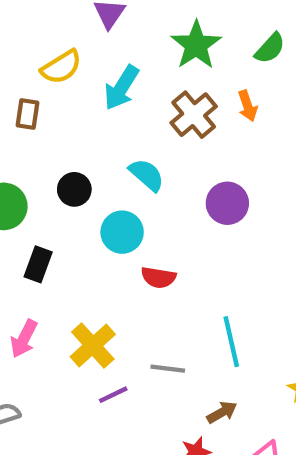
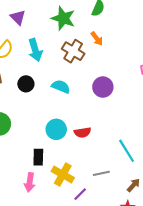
cyan arrow: (121, 88) -> (35, 50), turned -30
black circle: (74, 189) -> (26, 84), moved
cyan circle: (122, 232) -> (56, 129), moved
black rectangle: (38, 264) -> (38, 157), moved

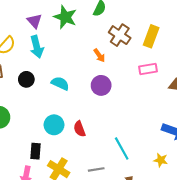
purple triangle: (18, 17) -> (34, 21), moved
orange arrow: (97, 39) -> (99, 55), moved
brown cross: (73, 51) -> (120, 35), moved
red semicircle: (83, 132) -> (80, 129), turned 77

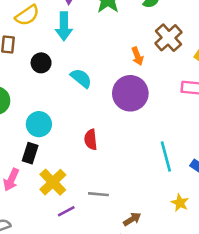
purple circle: (101, 85) -> (130, 93), size x1.4
cyan circle: (54, 125) -> (39, 124), moved
cyan line: (122, 148) -> (166, 157), moved

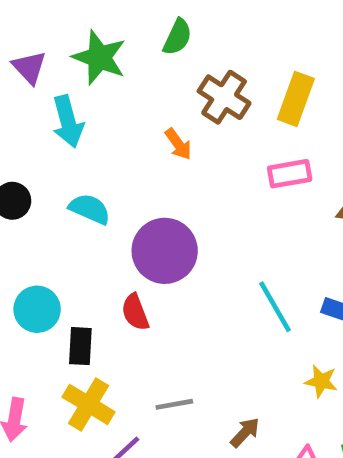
cyan arrow: (64, 26) -> (68, 121), moved
purple circle: (130, 93) -> (165, 251), moved
black rectangle: (30, 153) -> (80, 346), moved

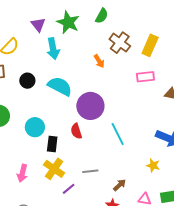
cyan semicircle: (90, 209) -> (60, 86), size x1.4
cyan line: (275, 307) -> (118, 134), moved

